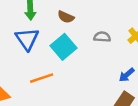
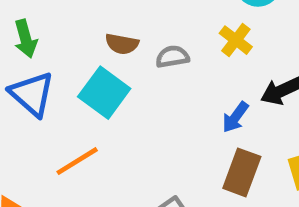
brown semicircle: (66, 17) -> (122, 44), moved

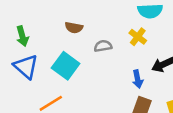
brown semicircle: (122, 44) -> (74, 28), moved
blue arrow: (235, 117) -> (138, 79), turned -48

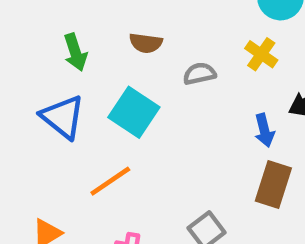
green arrow: (22, 36) -> (75, 52), moved

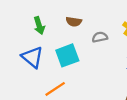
cyan square: (134, 112) -> (67, 55), turned 35

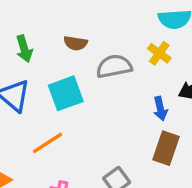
gray semicircle: (100, 37) -> (114, 66), size x1.5

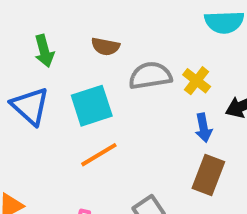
yellow cross: (159, 53) -> (197, 81), moved
orange line: (48, 143) -> (99, 155), moved

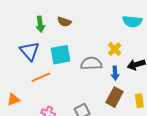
brown semicircle: (105, 47) -> (64, 22), moved
gray semicircle: (150, 76) -> (91, 63), moved
orange line: (99, 155) -> (41, 77), moved

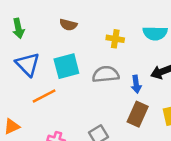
cyan semicircle: (132, 21) -> (155, 33), moved
green arrow: (40, 24) -> (18, 28), moved
yellow cross: (115, 49) -> (115, 39), moved, turned -32

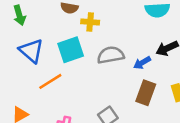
yellow cross: (115, 39) -> (90, 22), moved
blue arrow: (136, 84) -> (142, 63), turned 72

